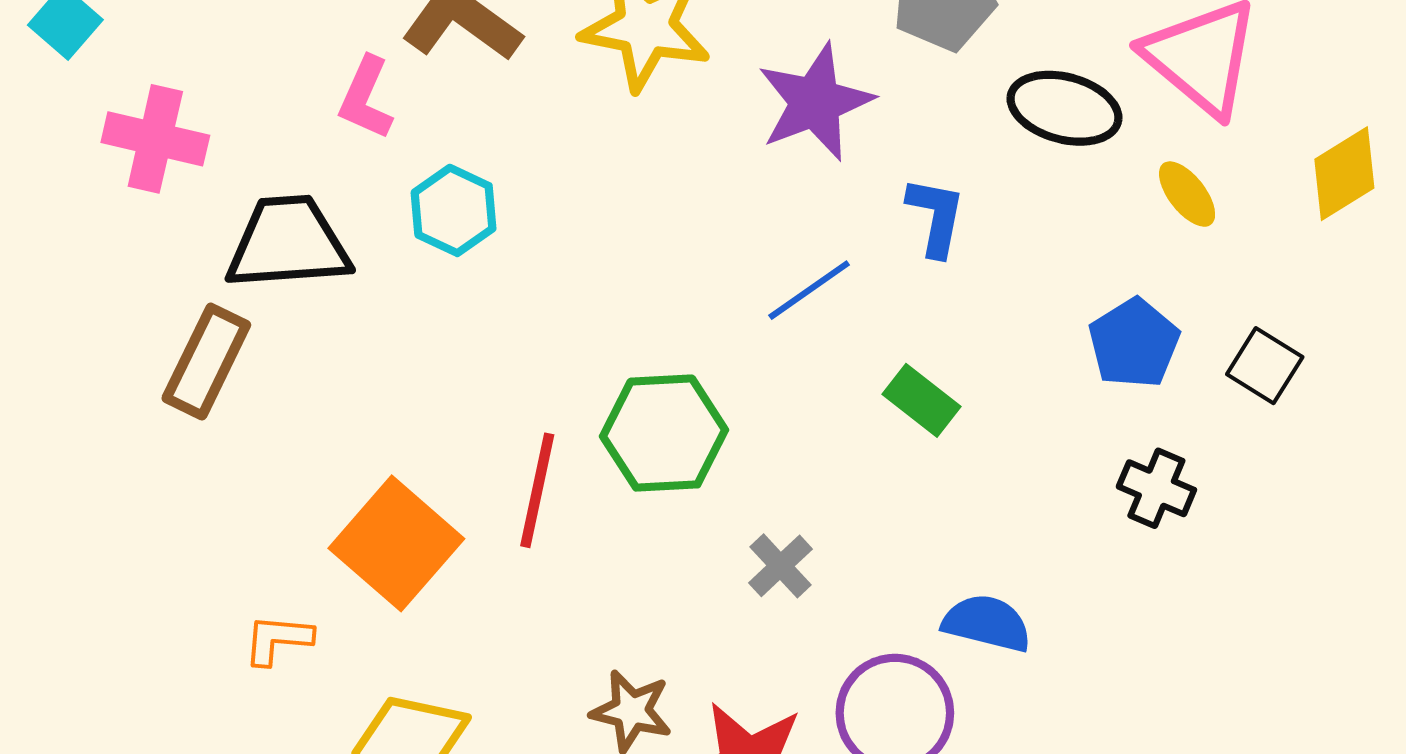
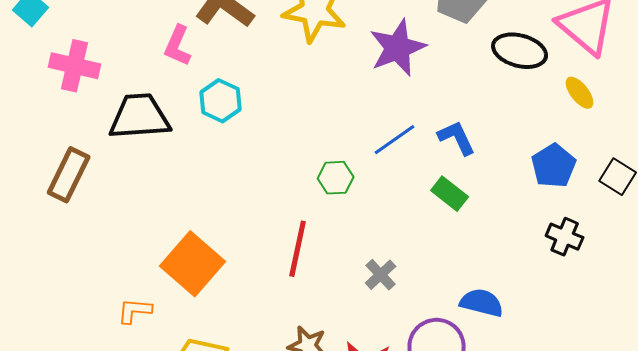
blue L-shape: (936, 217) -> (457, 138), moved, turned -36
brown rectangle: (206, 362) -> (69, 175), moved
green hexagon: (664, 433) -> (336, 178), moved, size x0.6
red line: (537, 490) -> (298, 249), moved

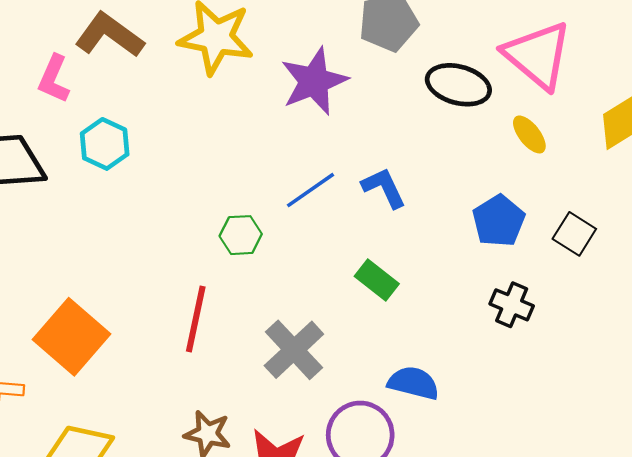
green rectangle: (450, 194) -> (377, 280), moved
gray cross: (381, 275) -> (294, 350), size x1.6

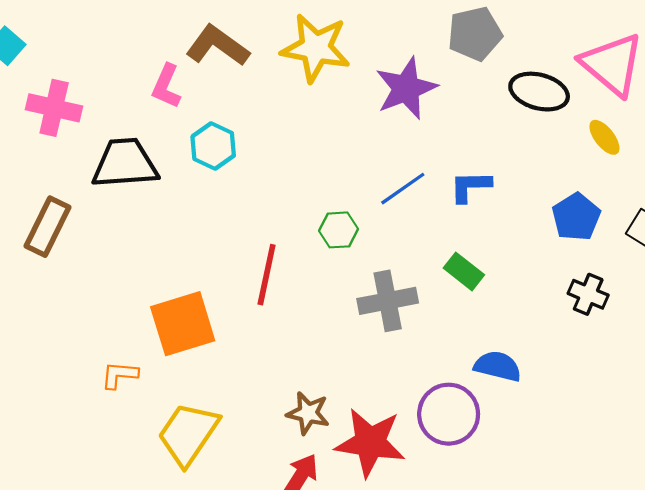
blue L-shape: (384, 188) -> (470, 186), turned -66
red line: (196, 319) -> (267, 275), moved
orange square: (72, 337) -> (183, 324), turned 32
gray cross: (294, 350) -> (388, 301), moved, turned 32

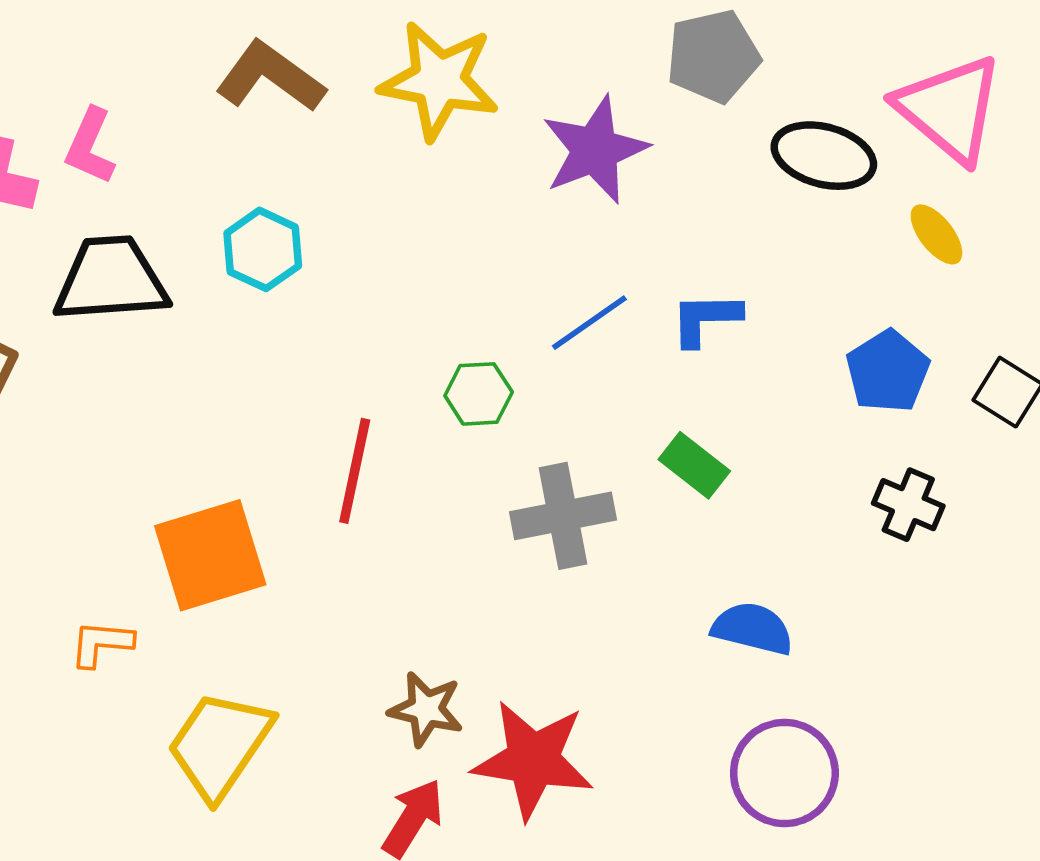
pink L-shape: (166, 86) -> (90, 146), moved
purple circle: (449, 414) -> (784, 773), moved

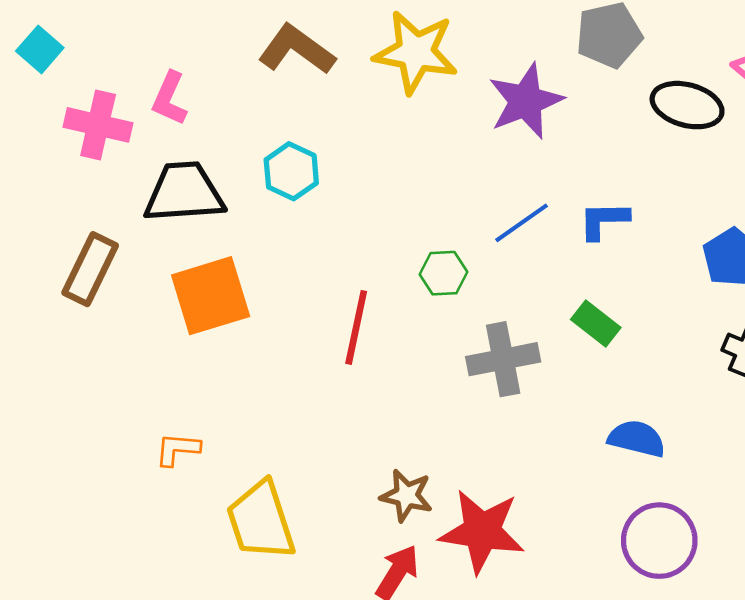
orange square: (210, 555) -> (211, 296), moved
yellow trapezoid: (220, 745) -> (261, 521), turned -52

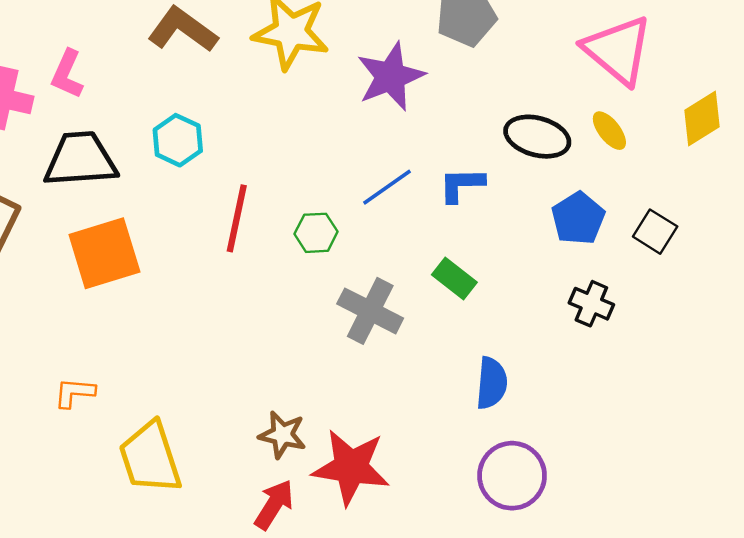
black ellipse: (687, 105) -> (537, 137), moved
red line: (356, 327) -> (237, 218), moved
gray cross: (503, 359) -> (370, 311), turned 38
blue semicircle: (637, 439) -> (492, 383), turned 81

